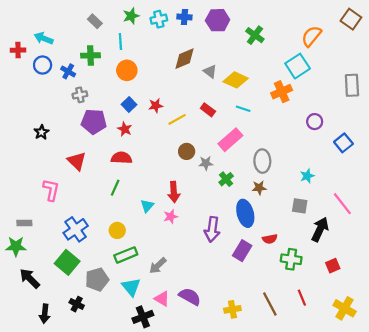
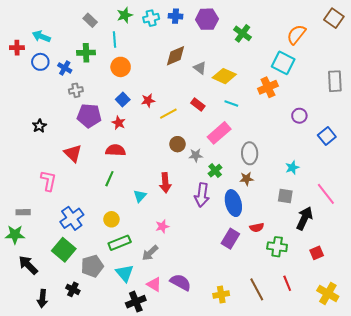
cyan square: (298, 66) -> (283, 63), turned -30
pink star: (171, 217) -> (162, 226), moved
purple arrow: (212, 229) -> (202, 195), moved

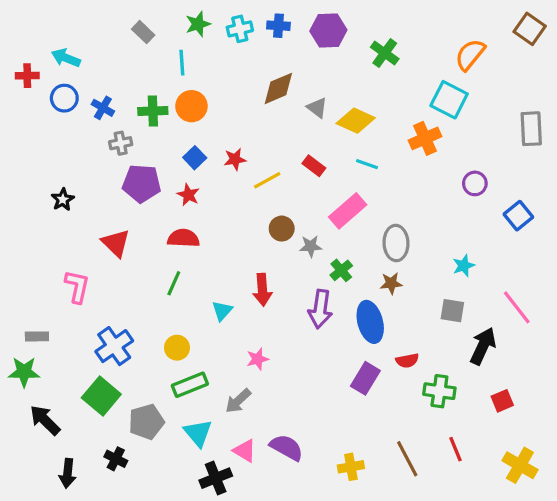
green cross: (86, 53) -> (153, 111), moved

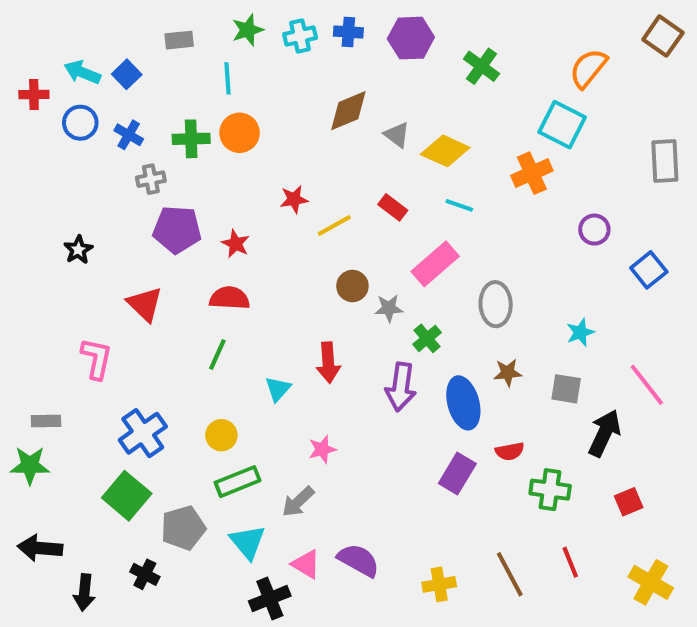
gray rectangle: (143, 32) -> (179, 40), turned -50
blue square: (195, 158) -> (127, 74), moved
brown star: (391, 283) -> (508, 373), moved
black arrow: (45, 420) -> (40, 548), moved, turned -40

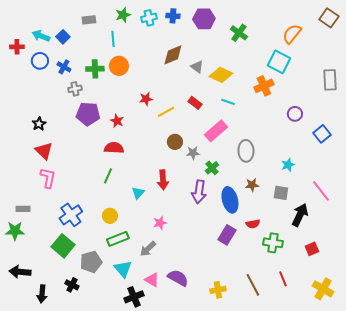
red triangle: (145, 304) -> (44, 151), moved

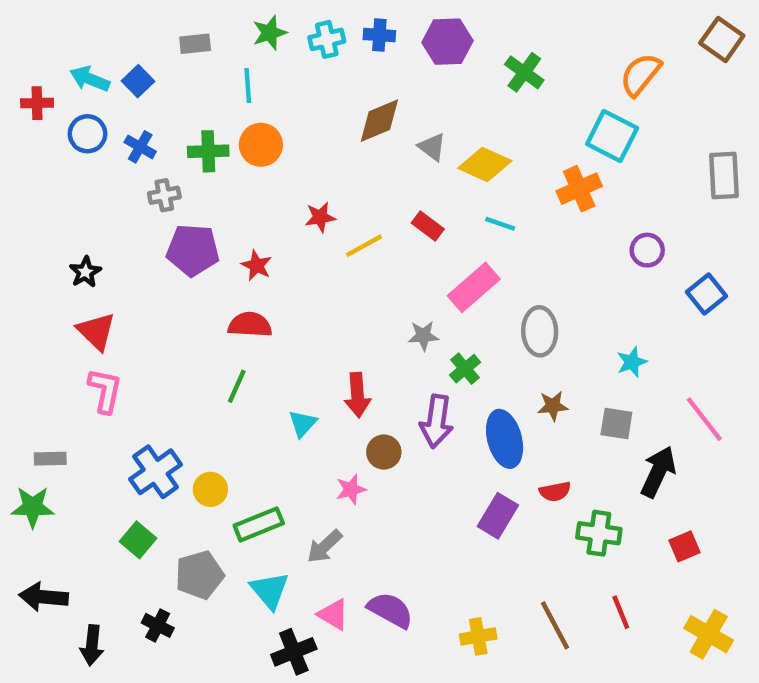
brown circle: (175, 142) -> (384, 452), moved
yellow circle: (110, 216) -> (210, 489), moved
green square: (63, 246) -> (138, 540), size x0.7

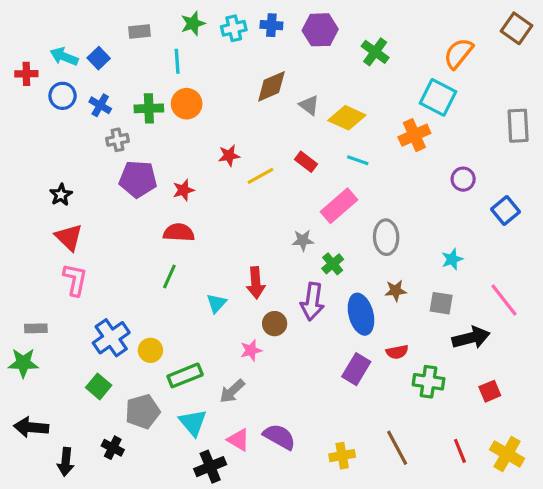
red star: (256, 265) -> (183, 190), turned 30
black arrow: (658, 472) -> (471, 338), turned 51
red line: (621, 612) -> (460, 451), moved

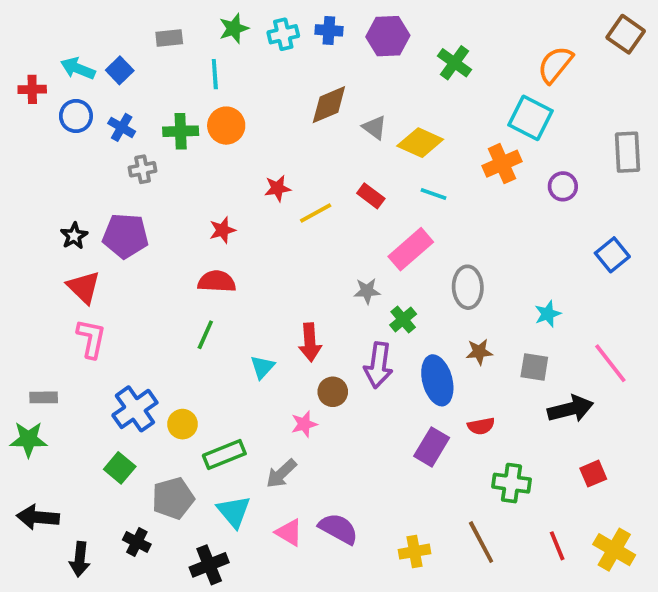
purple pentagon: (138, 179) -> (125, 236), moved
purple circle: (463, 179) -> (563, 186), moved
green cross: (429, 382) -> (512, 483), moved
black cross: (210, 467) -> (209, 565), moved

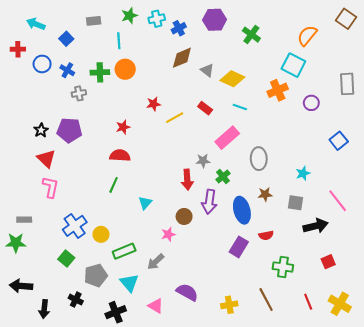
blue cross: (329, 30) -> (179, 28), moved, turned -32
cyan arrow: (78, 68) -> (36, 24), moved
red arrow: (310, 342) -> (187, 180), moved
pink triangle: (289, 533) -> (156, 306), moved

